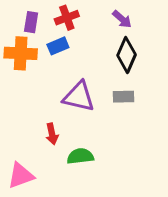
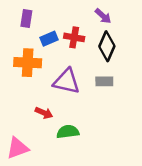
red cross: (67, 18) -> (74, 37), moved, turned 30
orange cross: (21, 53) -> (28, 63), moved
red arrow: (52, 134) -> (44, 113), turned -54

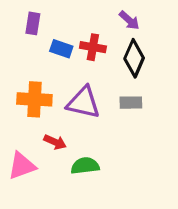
blue rectangle: (49, 39) -> (61, 49), turned 42
orange cross: (28, 63) -> (34, 99), moved
pink triangle: (18, 148) -> (22, 166), moved

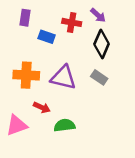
red cross: (93, 47) -> (72, 22), moved
gray rectangle: (131, 103) -> (99, 77), turned 35

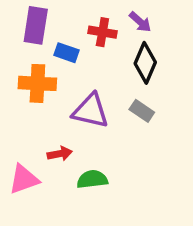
purple rectangle: (25, 18) -> (36, 25), size x1.5
orange cross: (26, 75) -> (37, 83), moved
red arrow: (42, 107) -> (60, 154), turned -35

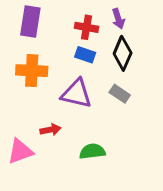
purple arrow: (140, 22) -> (118, 19), turned 30
blue rectangle: (67, 53) -> (85, 55), moved
green semicircle: (92, 179) -> (92, 151), moved

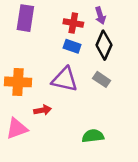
orange cross: (32, 71) -> (18, 82), moved
green semicircle: (92, 151) -> (93, 136), moved

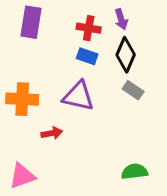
gray rectangle: (102, 79) -> (133, 90), moved
pink triangle: (17, 129) -> (22, 176), moved
green semicircle: (93, 136) -> (135, 172), moved

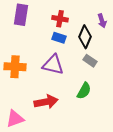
purple arrow: (121, 19) -> (102, 21), moved
red arrow: (52, 133) -> (46, 102), moved, size x1.6
green semicircle: (135, 172) -> (84, 91), moved, turned 126

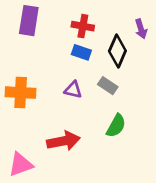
gray rectangle: (90, 61) -> (108, 86), moved
purple triangle: (53, 65) -> (73, 90), size x0.6

